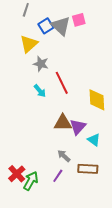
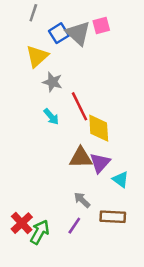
yellow diamond: (97, 100) -> (99, 128), moved

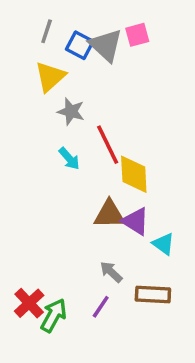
gray line: (33, 13) -> (47, 31), moved
blue square: (59, 33) -> (80, 45), turned -30
purple triangle: (100, 163) -> (135, 221), turned -40

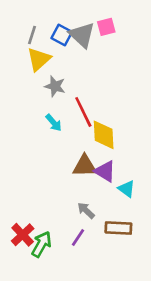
gray line: (47, 31) -> (32, 35), moved

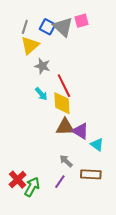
yellow diamond: (104, 135) -> (62, 103), moved

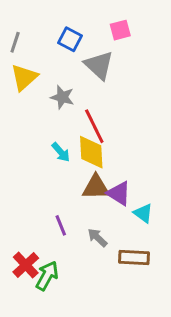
gray line: (25, 27) -> (15, 42), moved
gray triangle: (63, 27) -> (99, 65), moved
yellow triangle: (30, 45) -> (24, 77), moved
cyan arrow: (41, 94) -> (61, 152), moved
purple line: (60, 182) -> (61, 225), moved, turned -56

